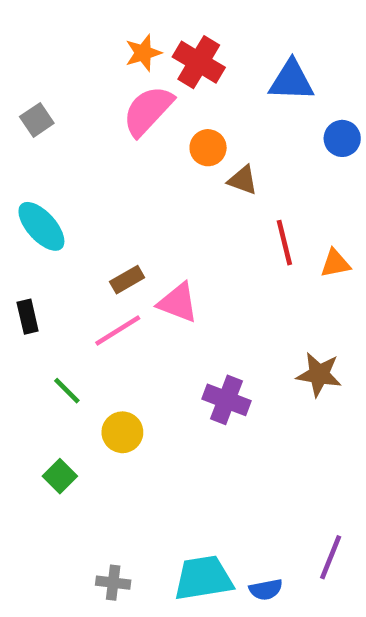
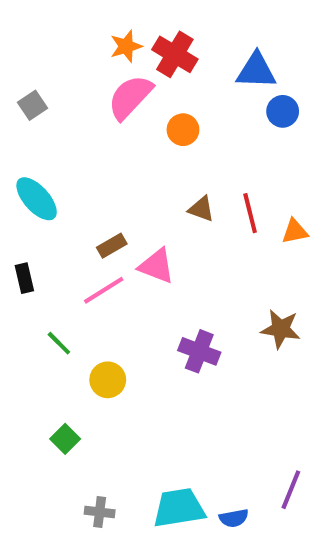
blue circle: (342, 138) -> (283, 111), moved
brown triangle: (243, 180) -> (201, 209), moved
green square: (60, 476) -> (65, 439), moved

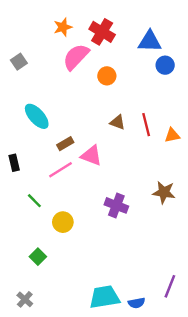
orange star: (126, 46) -> (63, 27), moved
cyan ellipse: (37, 199) -> (37, 116), moved
gray cross: (100, 512) -> (25, 299), moved, turned 35

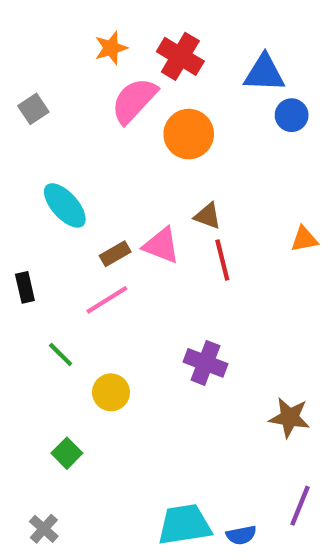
orange circle: (107, 76) -> (189, 134), size x1.5
red line: (146, 125) -> (222, 260), moved
pink triangle: (91, 156) -> (161, 245), moved
brown star: (164, 192) -> (289, 418), moved

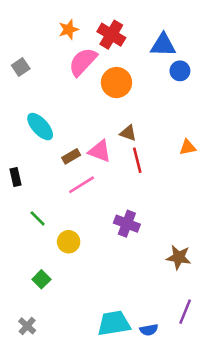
pink line: (107, 300) -> (82, 185), moved

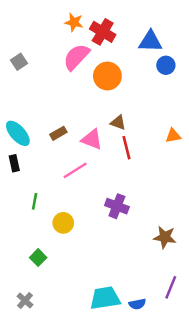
orange star: (69, 29) -> (74, 22), moved, turned 30
cyan ellipse: (40, 127) -> (18, 133), moved
brown rectangle: (71, 156) -> (58, 133), moved
green line: (38, 218) -> (35, 201), turned 56

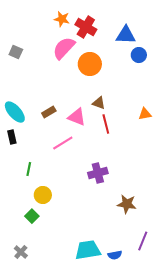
gray square: (19, 62) -> (16, 52), turned -32
purple cross: (117, 206) -> (98, 173), turned -36
yellow circle: (63, 223) -> (43, 195), moved
brown star: (165, 237) -> (127, 204), moved

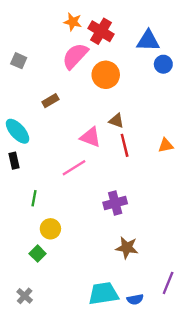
brown rectangle: (49, 112) -> (50, 101), moved
orange triangle: (145, 114) -> (166, 145), moved
brown star: (127, 204) -> (127, 248), moved

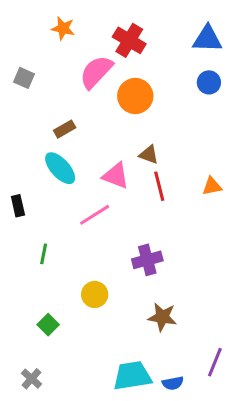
orange star: (73, 22) -> (63, 28), moved
blue triangle: (148, 41) -> (207, 39), moved
cyan ellipse: (18, 131) -> (60, 168), moved
yellow circle: (50, 229) -> (95, 294), moved

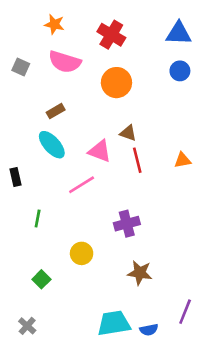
pink semicircle: (96, 72) -> (65, 62), moved, turned -116

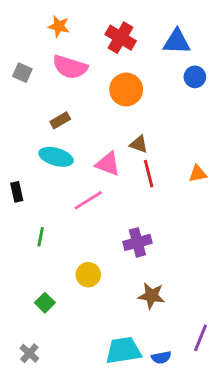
blue triangle: (179, 33) -> (177, 42), moved
cyan ellipse: (52, 145) -> (56, 157), turned -32

